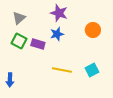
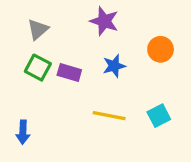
blue star: (57, 34) -> (114, 66), moved

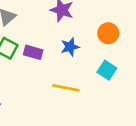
cyan square: (159, 116) -> (107, 70), moved, turned -30

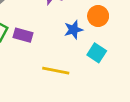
blue star: (70, 47) -> (73, 30), moved

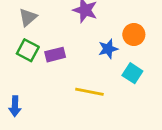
purple rectangle: (23, 35) -> (55, 55), turned -30

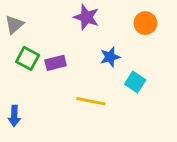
gray triangle: (28, 17) -> (14, 25), moved
orange circle: (134, 34) -> (145, 23), moved

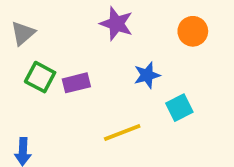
cyan square: (135, 82) -> (179, 108), turned 30
yellow line: (91, 101) -> (122, 132), turned -32

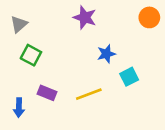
orange circle: (193, 31) -> (149, 17), moved
purple rectangle: (76, 83) -> (47, 93), moved, turned 36

